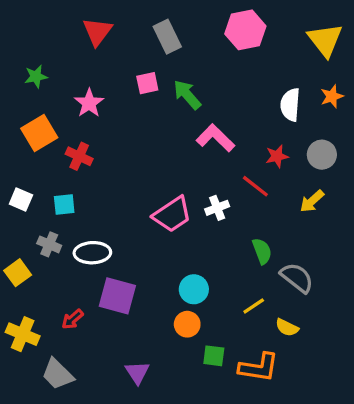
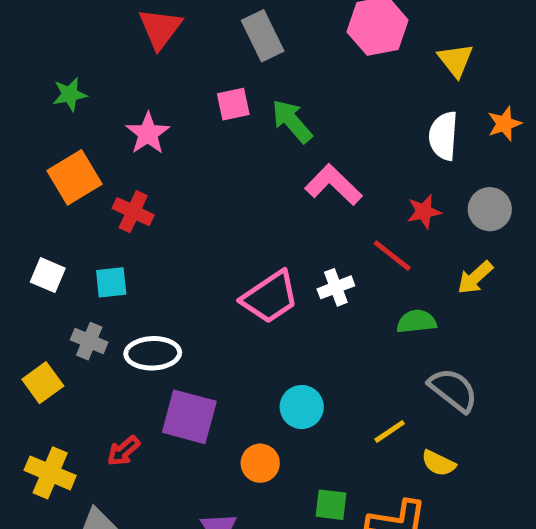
yellow triangle: (325, 40) -> (456, 60), moved, size x0.7
green semicircle: (262, 251) -> (417, 322), moved, turned -75
orange circle: (187, 324) -> (260, 463), moved

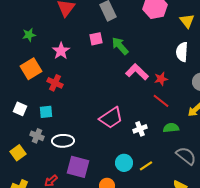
red star: (424, 212) -> (161, 79), moved
white cross: (336, 287) -> (140, 129), moved
yellow line: (390, 431) -> (146, 166), moved

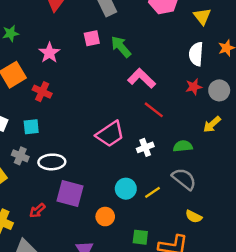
red star: (161, 79) -> (194, 87), moved
red line: (161, 101) -> (154, 110), moved
gray semicircle: (186, 156) -> (184, 179), moved

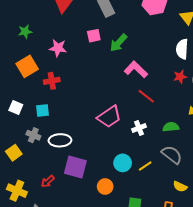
green arrow: (121, 47) -> (118, 43), turned -96
pink star: (49, 53) -> (58, 48), turned -30
red cross: (42, 92) -> (52, 81), turned -35

